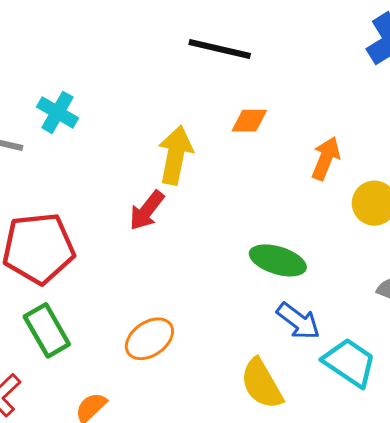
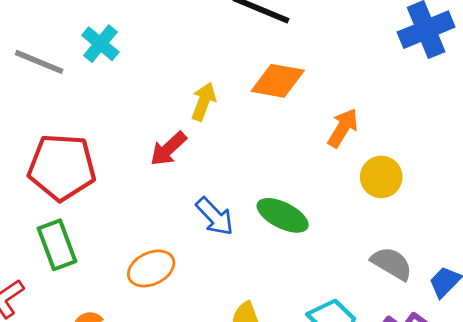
orange diamond: (249, 121) -> (278, 81), size x1.5
yellow arrow: (175, 155) -> (204, 102), size x0.7
blue arrow: (298, 321) -> (215, 216), moved

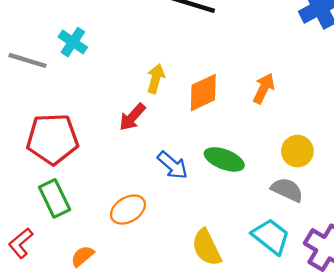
orange diamond: (278, 81) -> (203, 93), moved, turned -30
yellow circle: (381, 177) -> (297, 151), moved
gray semicircle: (392, 263) -> (287, 190), moved

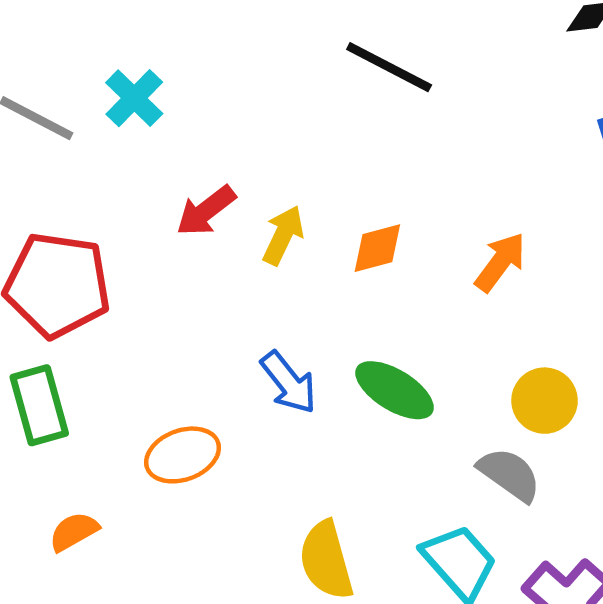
yellow arrow: (156, 79) -> (283, 235), moved
orange diamond: (203, 93) -> (377, 248), size x0.7
red arrow: (132, 117) -> (206, 211), moved

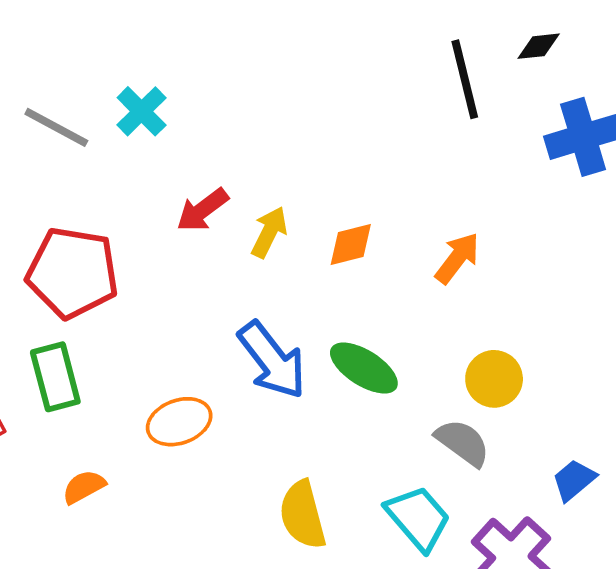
black line: (389, 67) -> (465, 79), moved, turned 48
blue arrow: (289, 383) -> (272, 360), size x1.4

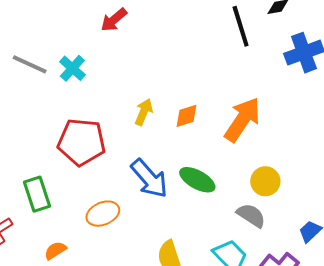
cyan cross: (142, 111) -> (72, 68), moved
red arrow: (202, 210) -> (114, 20), moved
orange arrow: (457, 258) -> (242, 120), size x1.6
red pentagon: (73, 273) -> (82, 142), moved

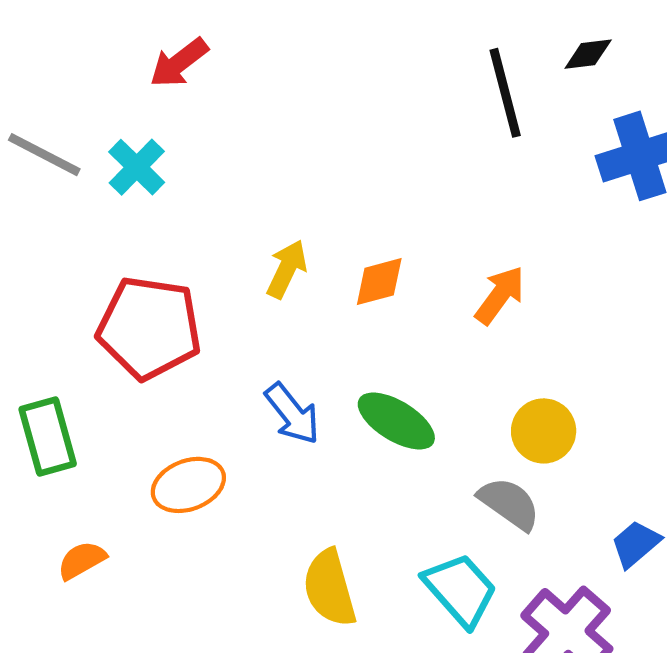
red arrow: (114, 20) -> (179, 63), moved
orange arrow: (242, 120) -> (500, 295), size x0.6
blue arrow: (149, 179) -> (292, 414), size x0.7

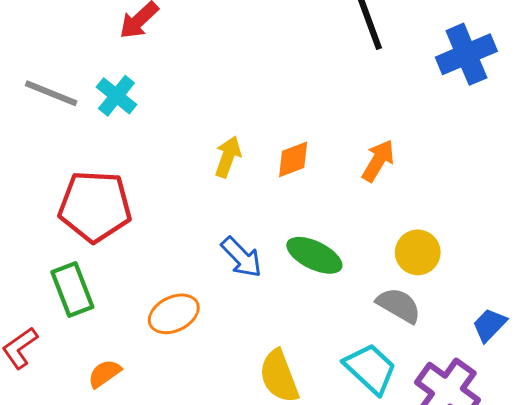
red pentagon: (149, 328) -> (95, 206), moved

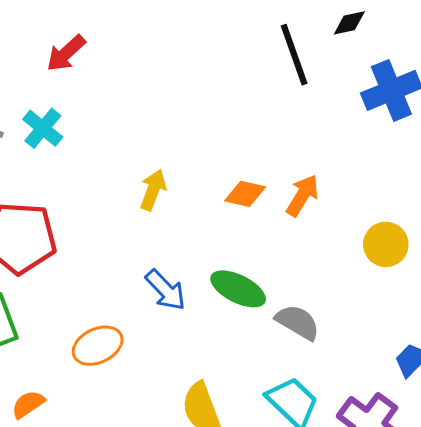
orange diamond: (293, 159) -> (245, 194), moved, turned 33
yellow circle: (418, 252) -> (386, 244), moved
gray semicircle: (399, 305) -> (298, 322), moved

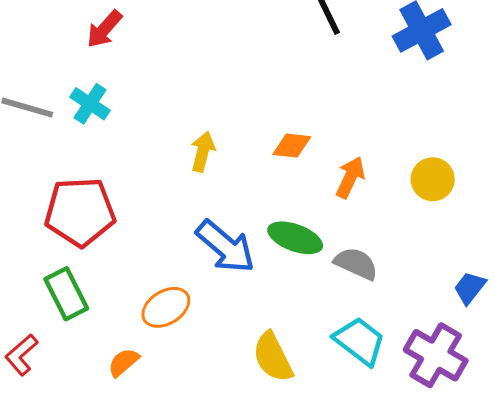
orange arrow: (302, 195) -> (350, 177), moved
blue arrow: (166, 290) -> (225, 247), size x1.4
orange semicircle: (28, 404) -> (123, 362), moved

